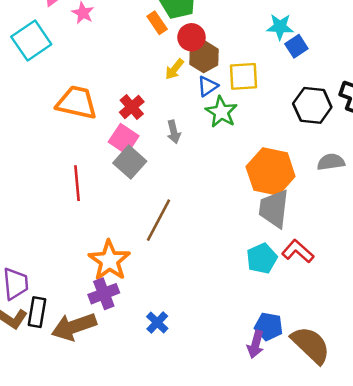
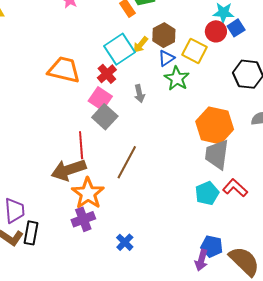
red circle: (191, 37) -> (216, 31), moved
cyan square: (31, 40) -> (119, 49), moved
yellow square: (244, 76) -> (194, 51), turned 30
red line: (77, 183) -> (81, 145), moved
brown arrow: (74, 327) -> (69, 170), moved

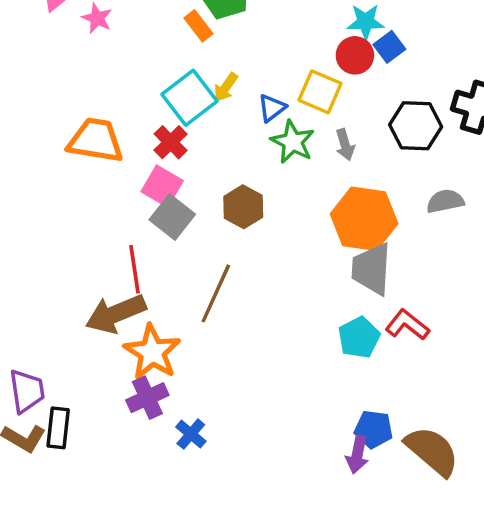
brown hexagon: (164, 35) -> (243, 207), moved
gray arrow: (139, 94) -> (345, 145), moved
blue cross: (125, 242) -> (191, 434), moved

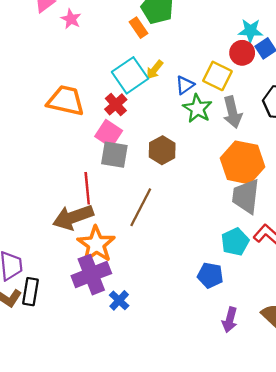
gray arrow: (345, 145) -> (232, 112), size x1.5
gray square: (172, 217) -> (114, 155), turned -32
purple cross: (147, 398) -> (91, 275), size x1.4
blue pentagon: (374, 429) -> (210, 275), moved

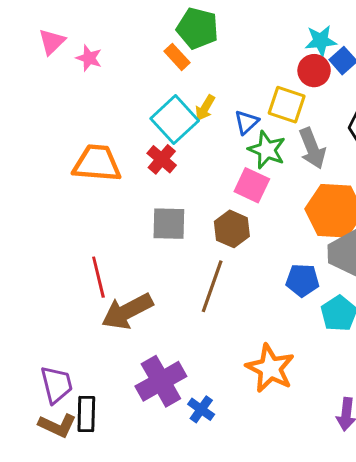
pink square: (109, 134) -> (252, 185), moved
brown hexagon: (162, 150) -> (232, 229), moved
red line: (87, 188) -> (98, 277), moved
orange star: (96, 244) -> (270, 368), moved
blue pentagon: (210, 275) -> (302, 280), moved

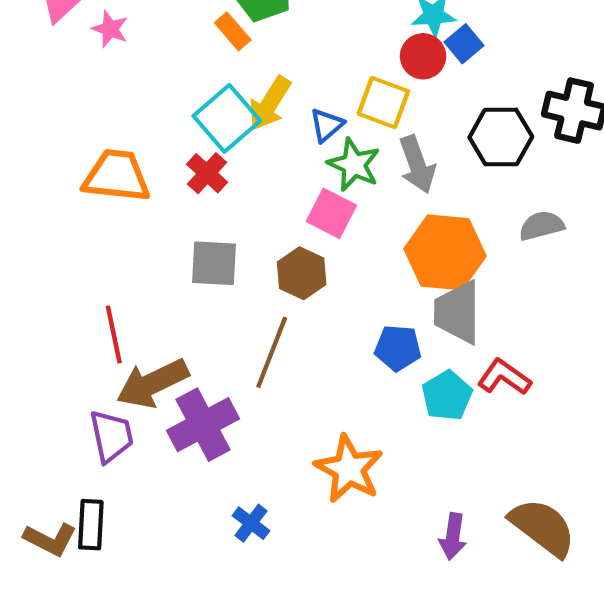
yellow arrow: (205, 108) -> (270, 104), size x1.5
purple cross: (161, 381) -> (203, 425), moved
purple trapezoid: (57, 385) -> (111, 436), moved

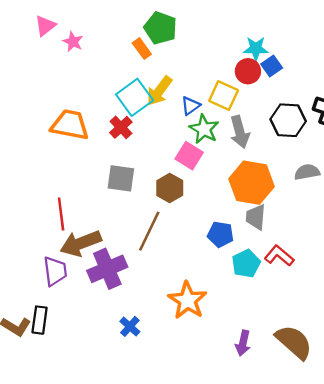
gray trapezoid: (457, 312) -> (256, 217), size x0.7

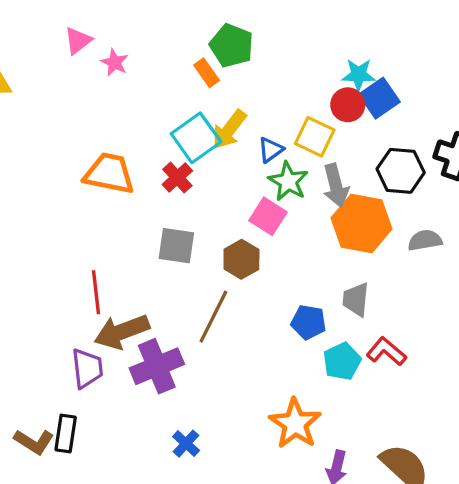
blue square: (272, 66) -> (379, 98), size x1.4
orange hexagon: (251, 183) -> (361, 223), moved
orange star: (187, 300) -> (295, 424), moved

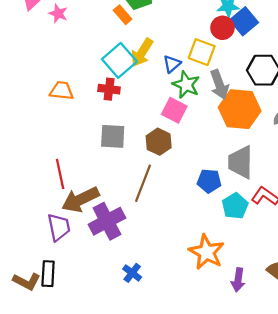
orange trapezoid: (109, 173) -> (62, 91), size x0.7
red cross: (177, 178) -> (109, 89), turned -35
gray trapezoid: (356, 300) -> (241, 162), size x1.4

